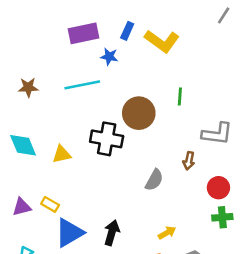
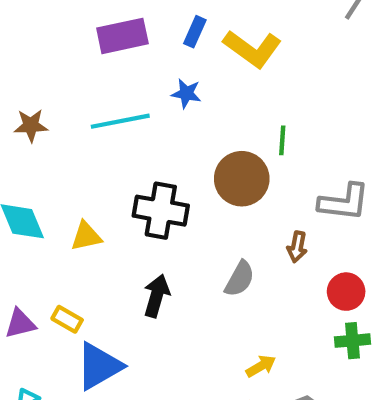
blue star: (109, 57) -> (186, 93), moved
brown circle: (139, 113) -> (242, 179), moved
black arrow: (112, 233) -> (157, 296), moved

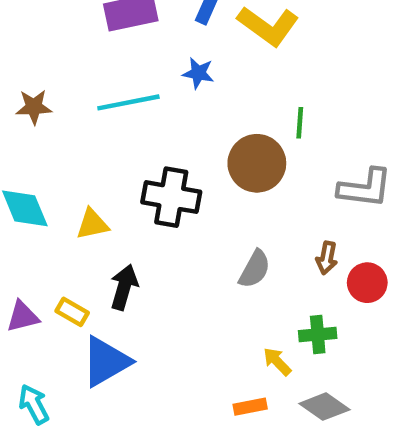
brown arrow: (297, 247) -> (327, 258), moved
black arrow: (157, 296) -> (124, 287), moved
green cross: (352, 341) -> (318, 334), moved
yellow arrow: (261, 366) -> (277, 362), turned -104

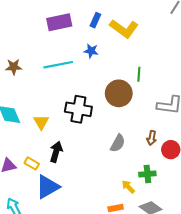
yellow triangle: (92, 224) -> (41, 122), turned -49

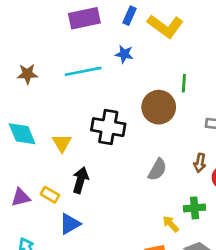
blue triangle: (48, 187) -> (70, 224), size x0.7

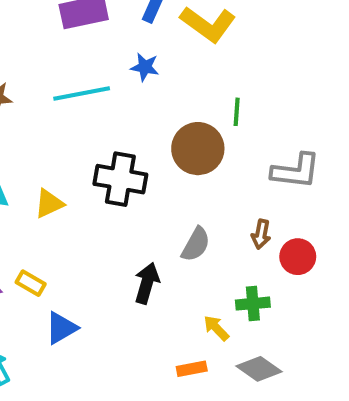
yellow triangle: (62, 143) -> (49, 204), turned 36
black arrow: (80, 180) -> (147, 283), moved

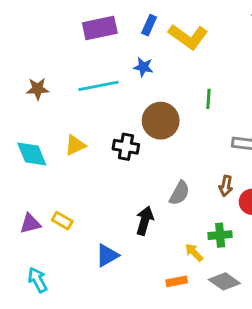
brown circle: (198, 149) -> (161, 121), moved
black cross: (120, 179) -> (126, 147), size x0.7
yellow triangle: (49, 204) -> (75, 145), moved
blue triangle: (61, 328) -> (107, 255), moved

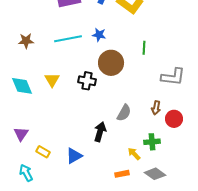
blue star: (143, 67) -> (99, 35), moved
yellow triangle: (75, 145) -> (52, 80), turned -35
yellow rectangle: (62, 221) -> (43, 152), moved
purple triangle: (30, 223) -> (21, 134), turned -42

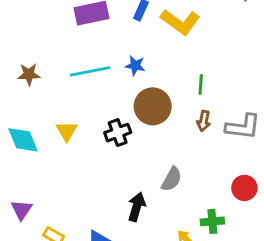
black cross: (87, 81) -> (118, 133), turned -30
brown arrow: (156, 108) -> (204, 121), moved

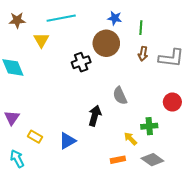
blue star: (135, 66) -> (115, 18), moved
yellow triangle: (67, 131) -> (41, 40), moved
gray semicircle: (172, 179) -> (120, 96), turned 126

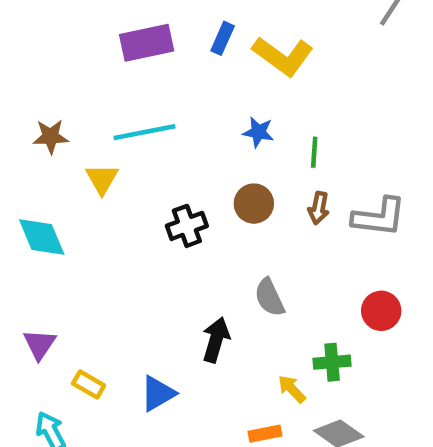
brown circle: (106, 43) -> (254, 204), moved, size x0.7

